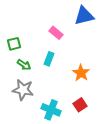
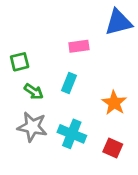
pink rectangle: (56, 33) -> (79, 46), turned -48
red square: (80, 105) -> (113, 148), turned -32
cyan cross: (51, 110) -> (72, 134), moved

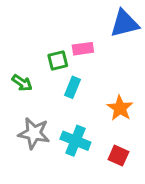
green square: (20, 62) -> (58, 61), moved
green arrow: (34, 91) -> (22, 83), moved

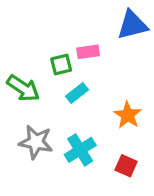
green arrow: (22, 83) -> (23, 88), size x1.5
cyan rectangle: (72, 87) -> (77, 93), turned 30
cyan cross: (75, 141) -> (80, 150), turned 36

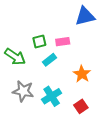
pink rectangle: (88, 52) -> (63, 42), moved
red square: (126, 166) -> (81, 106), turned 32

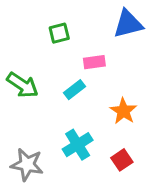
green square: (39, 42) -> (59, 33), moved
gray star: (23, 91) -> (27, 165), moved

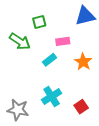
green arrow: (23, 85) -> (20, 41), moved
orange star: (123, 111) -> (83, 62), moved

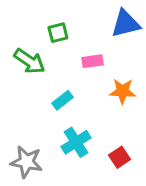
cyan rectangle: (50, 60) -> (62, 100), moved
orange star: (83, 62) -> (123, 91), turned -30

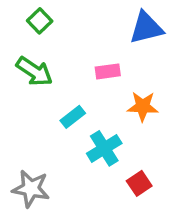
green square: (58, 33) -> (40, 21), moved, turned -30
cyan cross: (76, 142) -> (104, 148), moved

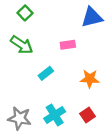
orange star: (143, 106) -> (90, 79), moved
cyan cross: (104, 148) -> (55, 115), moved

